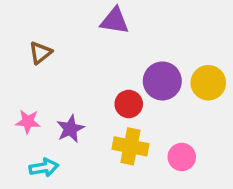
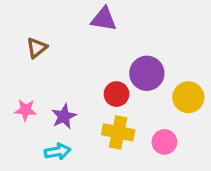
yellow circle: (208, 83) -> (188, 97), moved
cyan arrow: (44, 168) -> (57, 152), moved

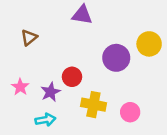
red circle: (117, 94) -> (72, 77), moved
yellow circle: (188, 97) -> (149, 44), moved
pink star: (26, 110) -> (20, 87), turned 30

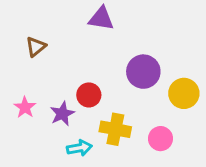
yellow circle: (149, 44) -> (184, 93), moved
cyan arrow: (45, 120) -> (79, 148), moved

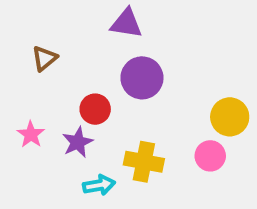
purple circle: (143, 72) -> (142, 78), moved
red circle: (89, 95) -> (95, 109), moved
pink circle: (161, 139) -> (210, 156), moved

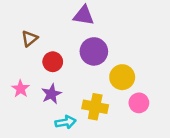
red circle: (95, 109) -> (53, 62), moved
yellow circle: (230, 117) -> (122, 77), moved

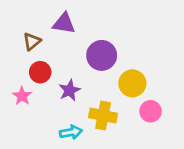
purple triangle: (84, 15) -> (64, 23), moved
red circle: (53, 62) -> (40, 72), moved
purple star: (51, 94) -> (70, 90), moved

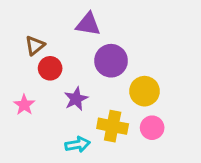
purple triangle: (64, 23) -> (88, 24), moved
red circle: (40, 72) -> (50, 68), moved
pink circle: (151, 111) -> (152, 128), moved

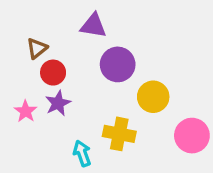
purple star: (76, 99) -> (58, 103), moved
pink circle: (152, 128) -> (192, 136), moved, size x1.4
cyan arrow: (78, 144) -> (82, 153), turned -100

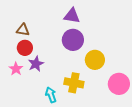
purple triangle: (93, 26) -> (72, 16), moved
brown triangle: (37, 48) -> (23, 30), turned 48
red circle: (53, 73) -> (25, 48), moved

